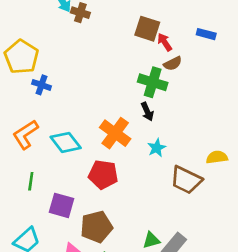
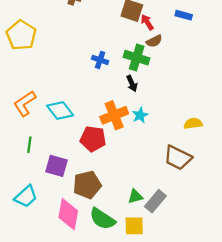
blue cross: (42, 85) -> (100, 60), moved
orange cross: (115, 133) -> (114, 115), moved, turned 32
brown trapezoid: (186, 180) -> (178, 158), moved

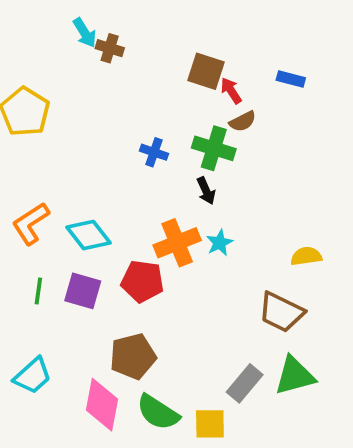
purple square: (57, 166) -> (83, 291), moved
green triangle: (135, 196) -> (295, 376), moved, size x1.6

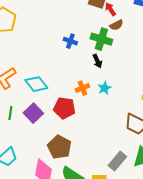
orange cross: (177, 243) -> (82, 88), size x0.6
purple square: (83, 291) -> (33, 113), turned 30
brown pentagon: (133, 356) -> (59, 147), turned -30

